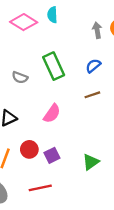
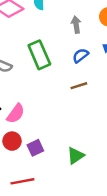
gray arrow: (97, 30) -> (76, 25), moved
pink semicircle: (52, 114) -> (16, 114), moved

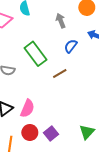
brown line: (79, 86) -> (60, 74), moved

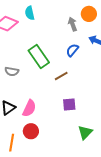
gray arrow: (61, 21) -> (73, 24), moved
purple square: (51, 134) -> (69, 105), moved, turned 32

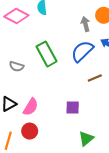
blue semicircle: (72, 50) -> (82, 51), size x1.6
brown line: (61, 76) -> (95, 78), moved

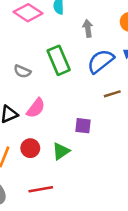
gray arrow: (85, 24) -> (88, 28), moved
pink semicircle: (31, 107) -> (36, 108), moved
green triangle: (86, 139) -> (61, 151), moved

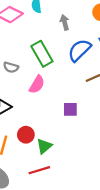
pink semicircle: (36, 108) -> (37, 84), moved
green triangle: (61, 151) -> (44, 146), moved

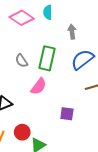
green rectangle: (42, 54) -> (47, 58), turned 35
gray semicircle: (11, 67) -> (21, 61), moved, turned 32

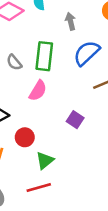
purple square: (67, 114) -> (75, 120), turned 32
red circle: (22, 132) -> (25, 137), moved

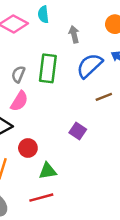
gray semicircle: (14, 62) -> (18, 74), turned 63
pink semicircle: (38, 91) -> (19, 101), moved
green triangle: (45, 160) -> (48, 171), turned 30

